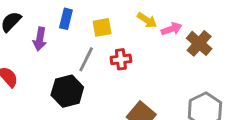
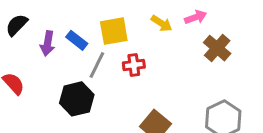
blue rectangle: (66, 19) -> (77, 40), moved, turned -66
yellow square: (102, 27) -> (114, 31), size x1.4
pink arrow: (172, 29) -> (196, 17), moved

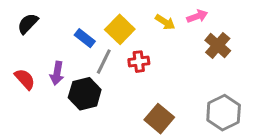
yellow square: (114, 31) -> (120, 29), turned -36
purple arrow: (47, 43) -> (57, 73), moved

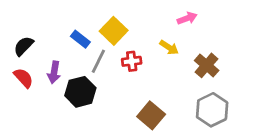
yellow arrow: (165, 22) -> (169, 47), moved
black semicircle: (28, 24) -> (24, 46), moved
brown cross: (218, 45) -> (207, 65), moved

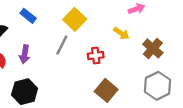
blue rectangle: (80, 39) -> (28, 16), moved
red cross: (132, 61) -> (96, 55), moved
black hexagon: (80, 92) -> (25, 92), moved

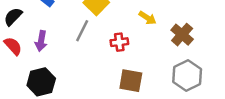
brown square: (106, 90) -> (131, 81), turned -30

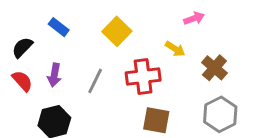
gray line: (82, 31) -> (95, 81), moved
red cross: (119, 42) -> (143, 77), size x1.6

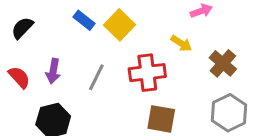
blue rectangle: (59, 27) -> (84, 20), moved
black semicircle: (22, 47) -> (22, 28), moved

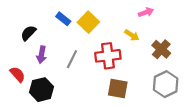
black semicircle: (22, 28) -> (28, 33), moved
red semicircle: (19, 77) -> (18, 74), moved

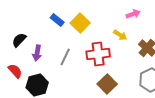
black semicircle: (28, 33) -> (19, 40), moved
brown square: (118, 88) -> (107, 84), turned 36

